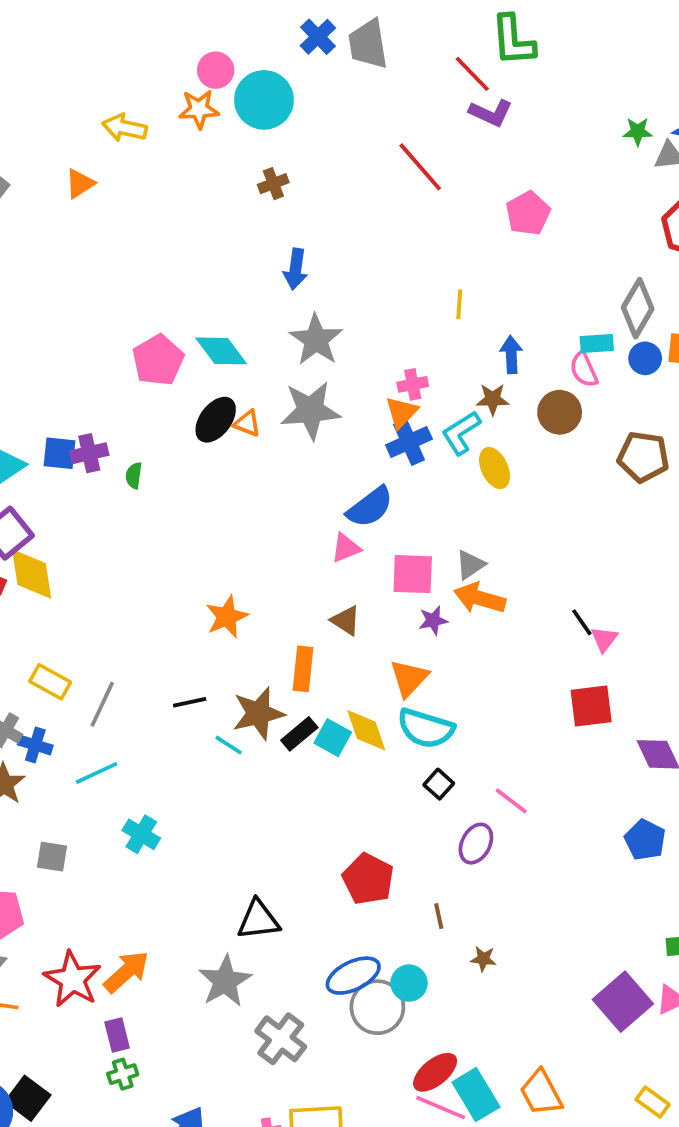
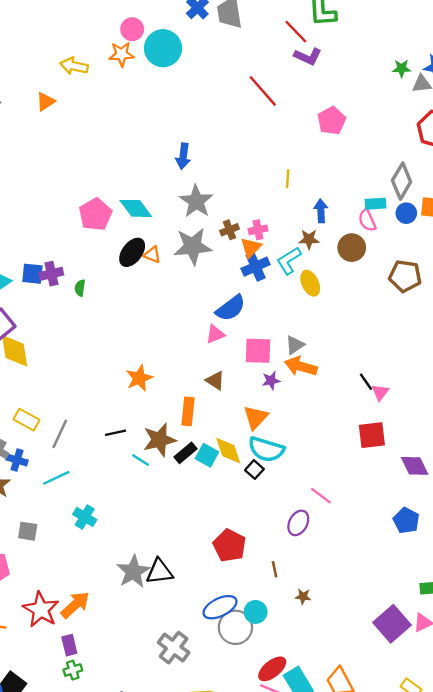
brown cross: (273, 184) -> (229, 230), moved
black square: (439, 784) -> (254, 470), moved
gray star: (225, 981) -> (133, 572), moved

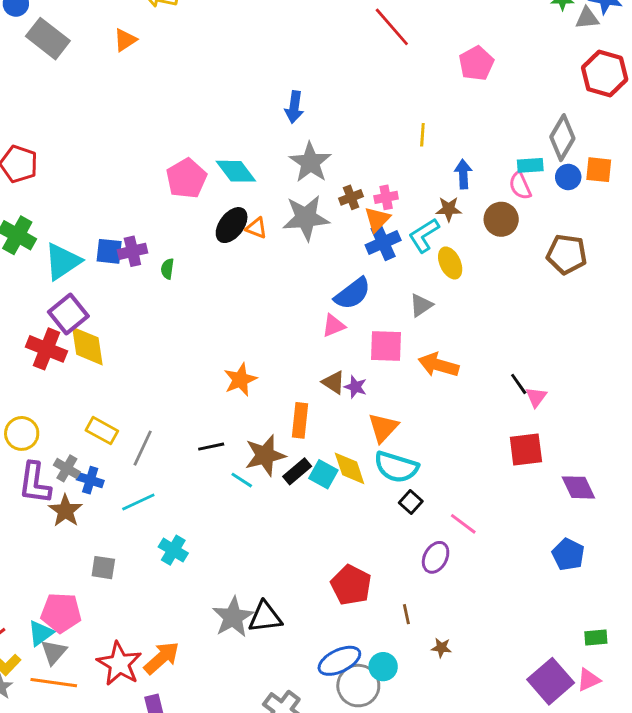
gray triangle: (295, 345) -> (421, 305), moved
purple star: (271, 381) -> (355, 387), moved, turned 30
black square: (254, 470) -> (411, 502), moved

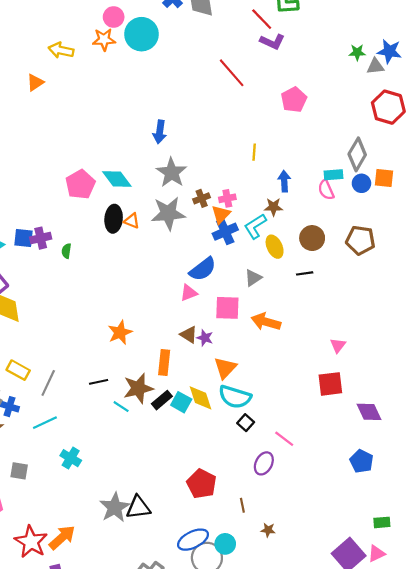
brown circle: (501, 219) -> (312, 238), moved
black ellipse: (232, 225) -> (114, 219), turned -32
black line: (519, 384) -> (305, 273), moved, turned -63

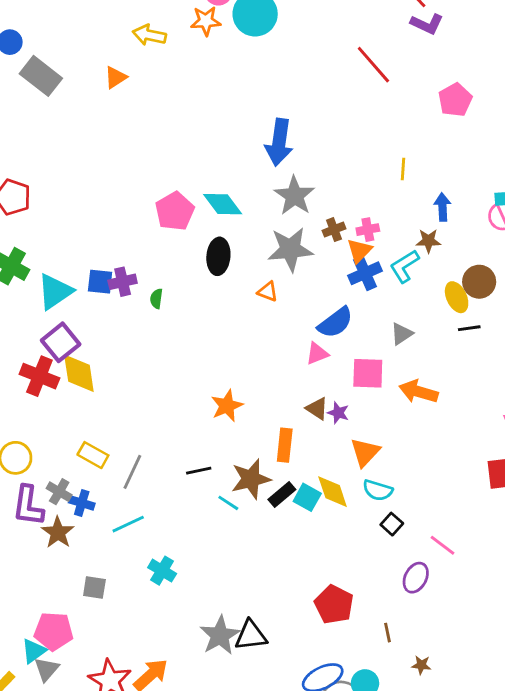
blue arrow: (160, 132) -> (279, 142), size x1.5
orange triangle: (132, 221) -> (268, 292), moved
yellow ellipse: (275, 247) -> (457, 297), moved
cyan semicircle: (235, 397) -> (378, 490), size x0.7

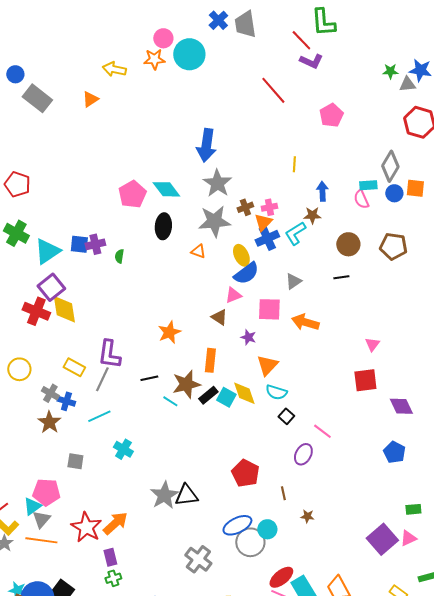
yellow ellipse: (457, 297) -> (241, 255), moved
brown triangle: (317, 409) -> (219, 317), moved
purple L-shape: (28, 506) -> (109, 354), moved

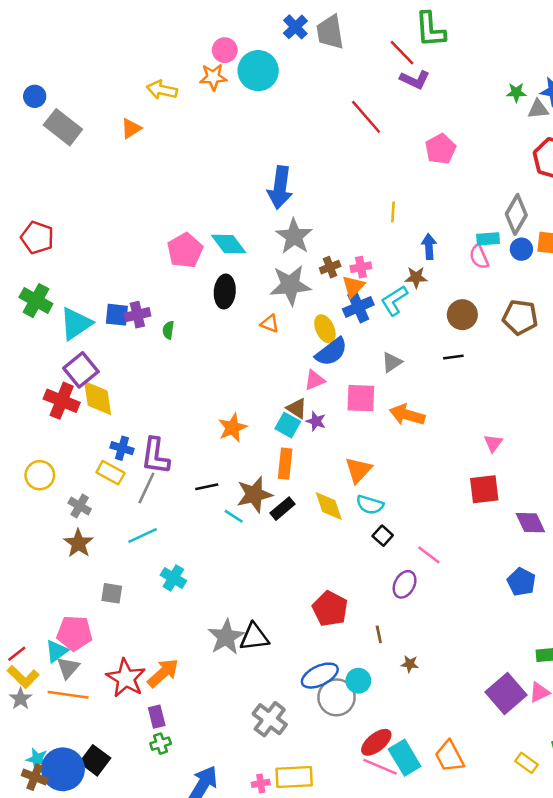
purple star: (248, 337) -> (316, 421), moved
cyan square: (226, 397) -> (288, 425), moved
blue cross: (66, 401) -> (122, 448), moved

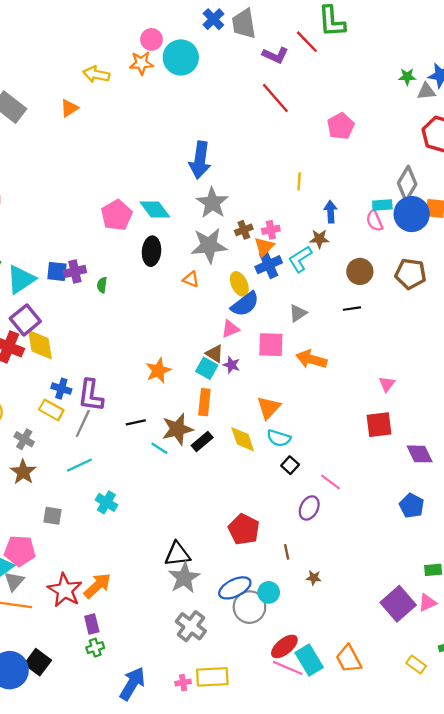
purple L-shape: (415, 80) -> (275, 55), moved
blue circle: (521, 249) -> (412, 214), size x1.8
gray star: (226, 637) -> (184, 578), moved

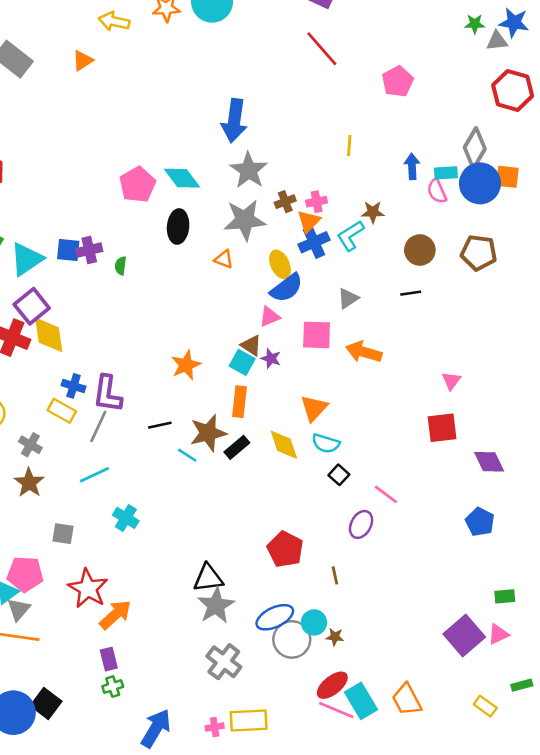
blue arrow: (331, 212) -> (412, 166), moved
brown star: (314, 578) -> (335, 637), moved
red star: (65, 590) -> (88, 588), moved

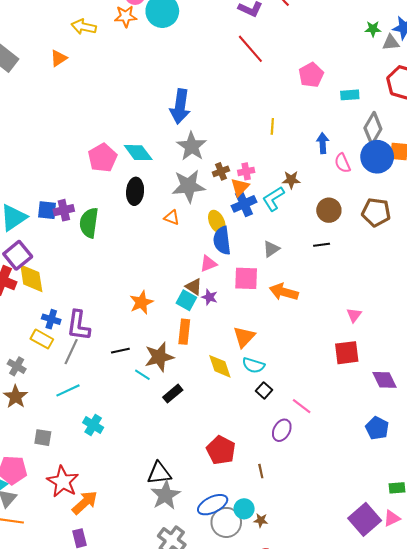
cyan rectangle: (446, 173) -> (350, 95), moved
green semicircle: (121, 266) -> (89, 223), size x2.0
blue semicircle: (287, 288) -> (222, 241), turned 120
black rectangle: (237, 447) -> (173, 394), moved

